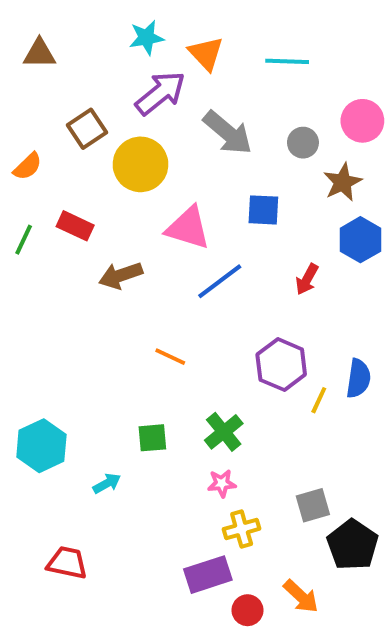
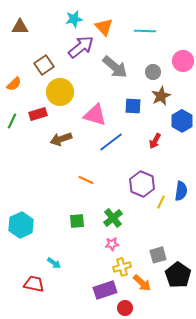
yellow circle: (141, 164) -> (60, 92), moved
brown star: (343, 182) -> (161, 96), moved
red rectangle: (75, 226) -> (38, 114), turned -42
cyan arrow: (107, 483) -> (54, 263), moved, turned 64
orange arrow: (301, 596) -> (142, 283), moved

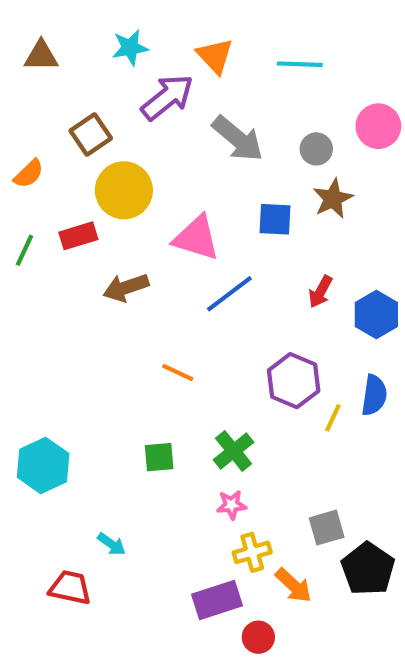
cyan star: (74, 19) -> (130, 48), moved
blue hexagon: (182, 121) -> (376, 314), moved

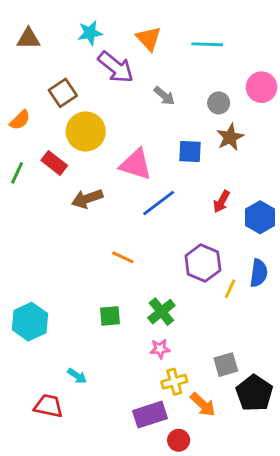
purple arrow: (167, 97) -> (116, 67), turned 78
gray arrow: (238, 139) -> (164, 96), size x0.6
red rectangle: (78, 236) -> (54, 163), turned 55

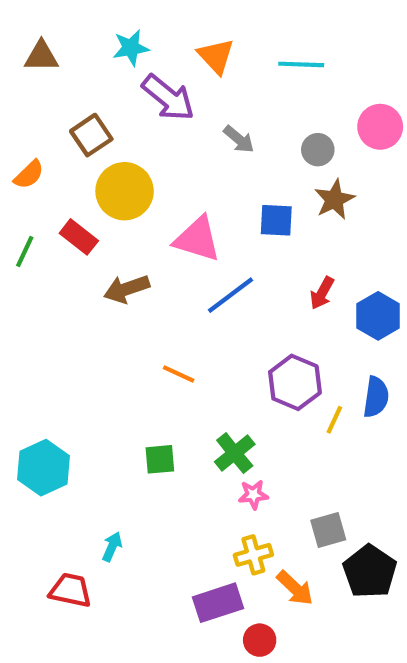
pink star: (160, 349) -> (253, 495), moved
cyan arrow: (77, 376) -> (112, 547), turned -102

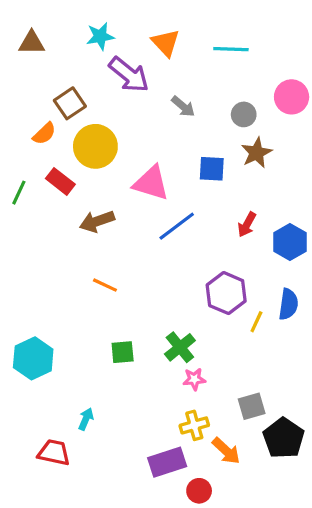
orange semicircle: (29, 175) -> (44, 134), moved
orange line: (179, 374) -> (105, 285), moved

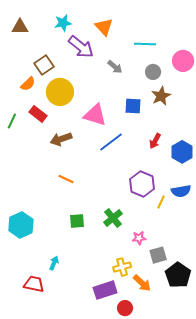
cyan line: (231, 49) -> (145, 44), moved
blue semicircle: (288, 304) -> (181, 191), turned 72
pink star: (194, 379) -> (139, 238), moved

